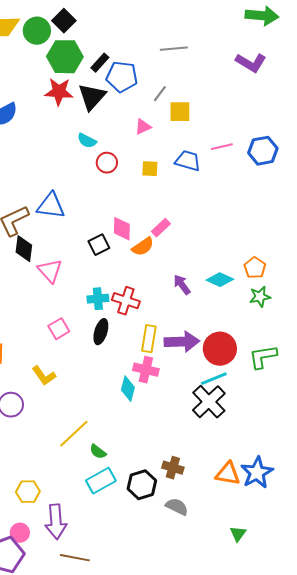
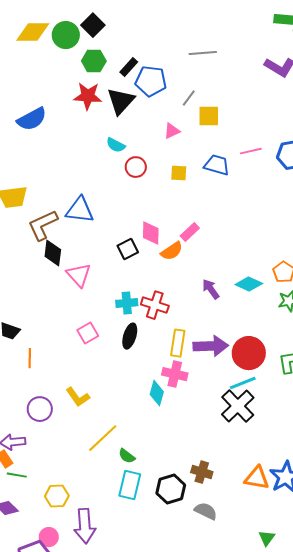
green hexagon: (65, 57) -> (94, 61), size x0.7
yellow L-shape: (44, 376) -> (78, 397), moved
cyan rectangle: (101, 481) -> (130, 485), turned -48

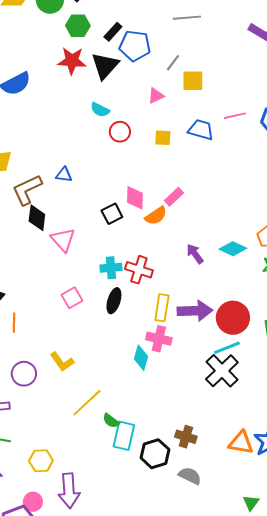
blue triangle: (80, 210) -> (64, 175), size x0.6
cyan rectangle: (130, 485) -> (124, 436), moved

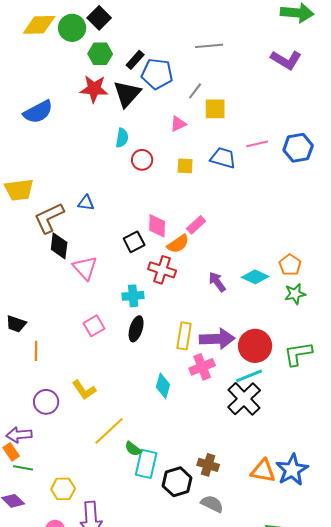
cyan semicircle: (100, 110) -> (122, 138), turned -108
red cross: (139, 270) -> (162, 270), moved
pink cross: (159, 339) -> (202, 367), moved, turned -35

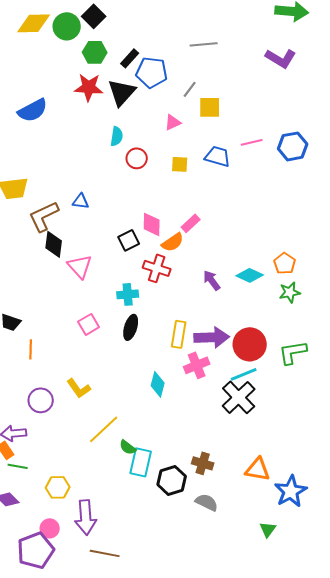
blue star: (292, 470) -> (291, 491), moved

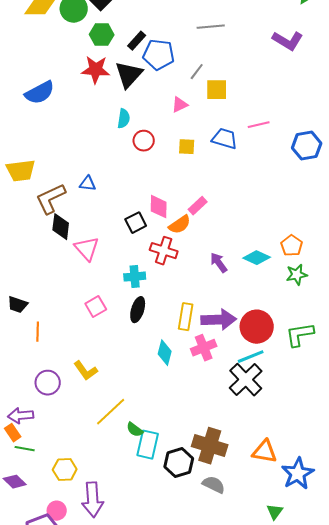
blue hexagon: (293, 146) -> (307, 146), moved
cyan diamond: (158, 384) -> (165, 353), moved
brown cross: (203, 463) -> (210, 446), size x1.6

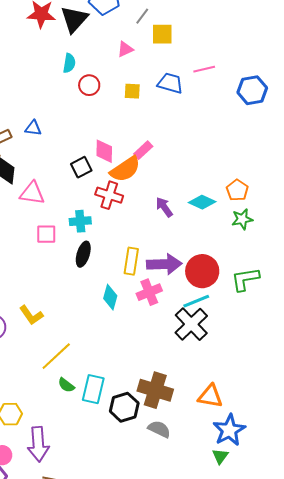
orange semicircle: (180, 225) -> (125, 169), size x1.4
pink triangle: (87, 249) -> (32, 193), turned -40
pink square: (96, 307) -> (46, 234), moved, turned 30
green semicircle: (135, 430) -> (66, 385), moved
blue star: (298, 474) -> (229, 430), moved

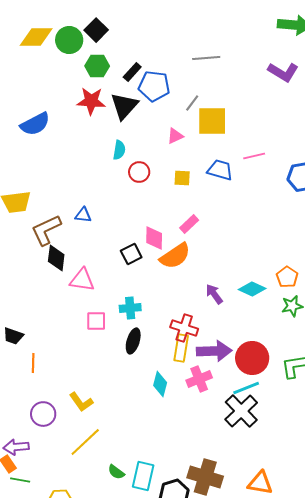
yellow square: (162, 34) -> (212, 121), size x1.4
pink rectangle: (143, 150) -> (189, 224), moved
red cross: (109, 195) -> (184, 328), moved
yellow line: (56, 356) -> (85, 442), moved

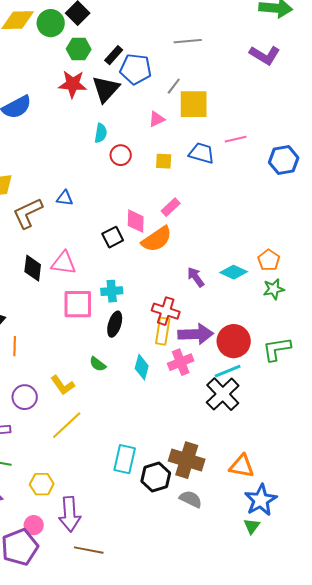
black diamond: (56, 258) -> (33, 268), moved
pink square: (96, 321) -> (78, 304), size x1.5
green semicircle: (116, 472) -> (98, 364), moved

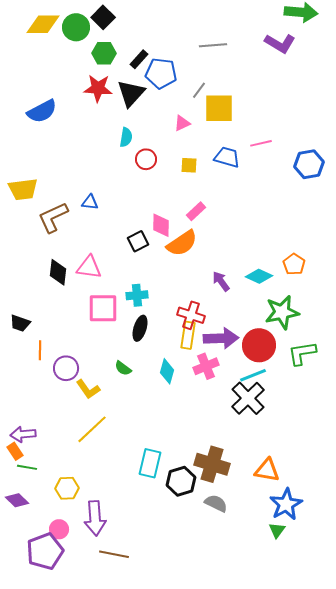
purple L-shape: (265, 55) -> (280, 43), moved
green star: (274, 289) -> (282, 312), moved, size x1.6
purple circle: (25, 397) -> (66, 368), moved

